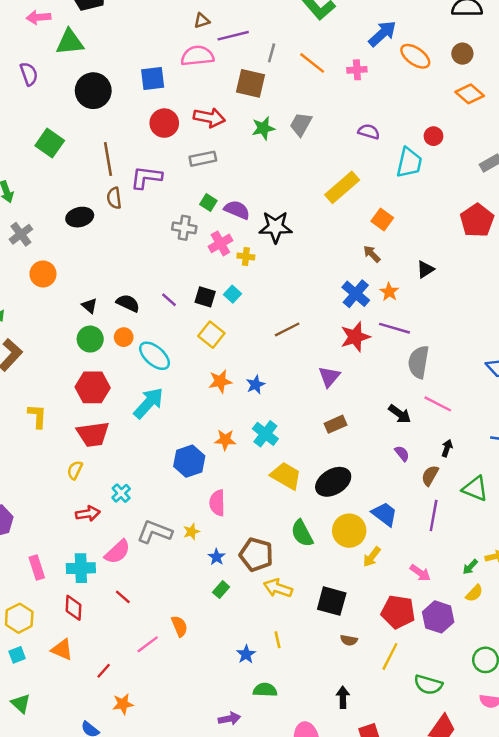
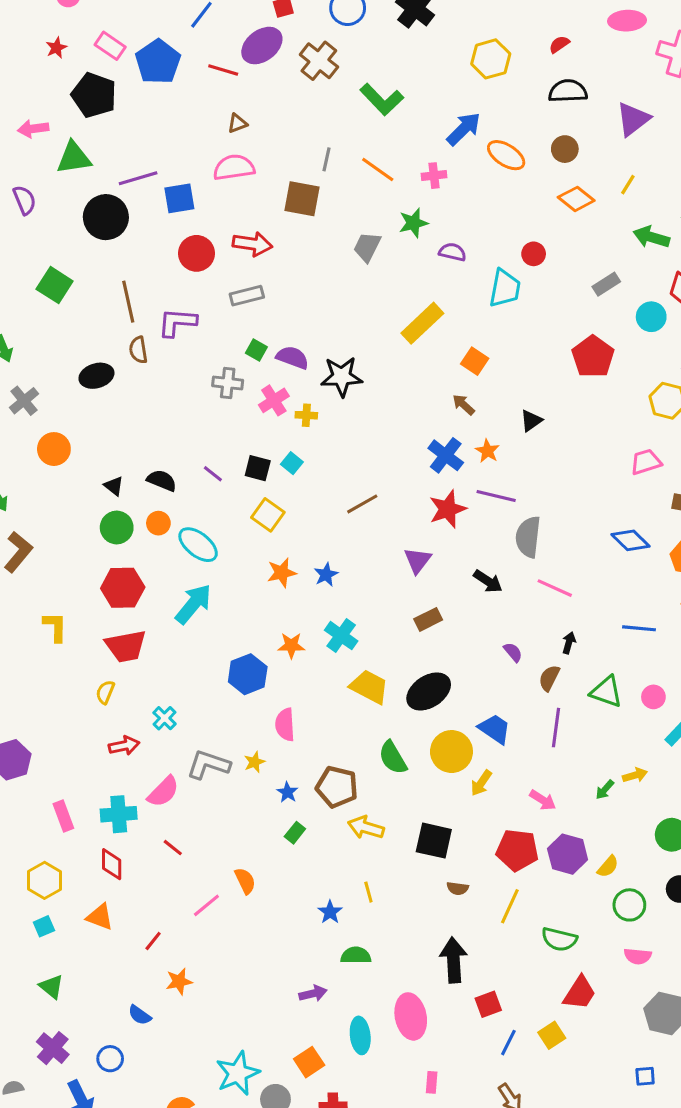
purple line: (233, 36) -> (138, 178), moved
green star: (263, 128) -> (413, 223), moved
black arrow: (400, 414) -> (488, 581), moved
yellow semicircle: (474, 593) -> (608, 866), moved
black arrow: (343, 697) -> (453, 960), size x1.6

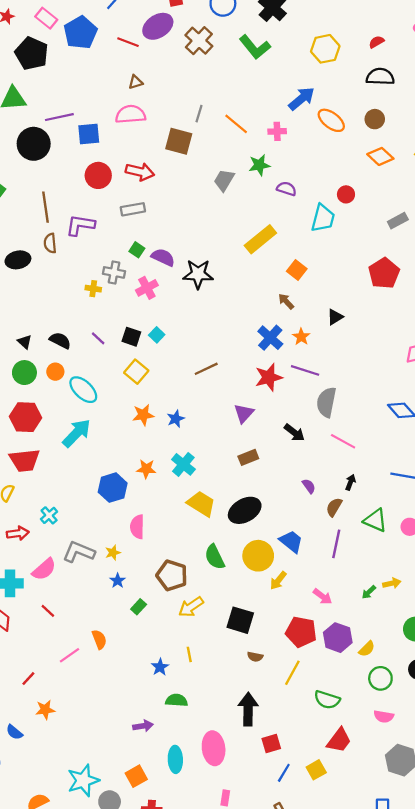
green L-shape: (382, 99) -> (255, 47), moved
yellow cross: (306, 415) -> (93, 289), moved
blue star: (287, 792) -> (118, 581), moved
yellow arrow: (366, 828) -> (191, 607), turned -55

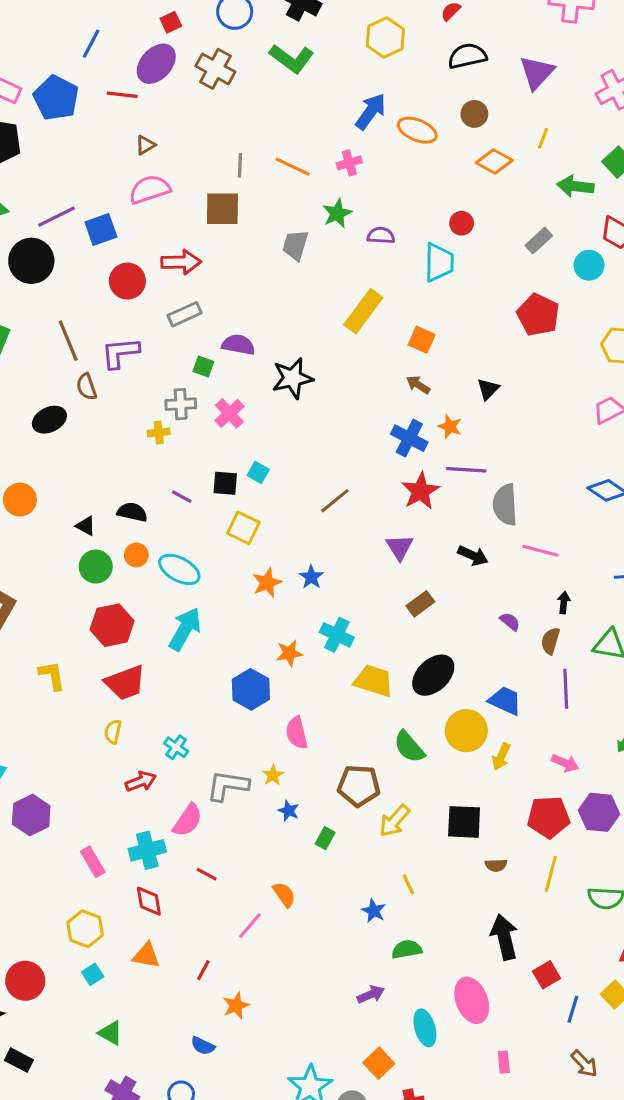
purple semicircle: (163, 257) -> (238, 345), moved

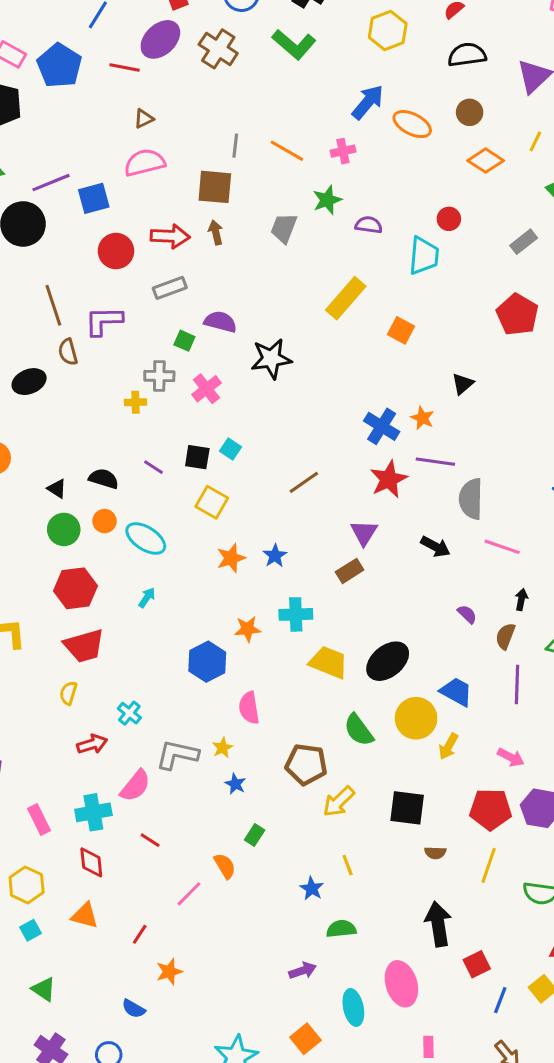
brown arrow: (418, 385) -> (216, 232), moved, turned 40
brown rectangle: (420, 604) -> (350, 571), moved
cyan arrow: (185, 629) -> (147, 598), size x0.5
cyan cross: (337, 635) -> (296, 614), turned -32
green rectangle: (325, 838) -> (255, 835), moved

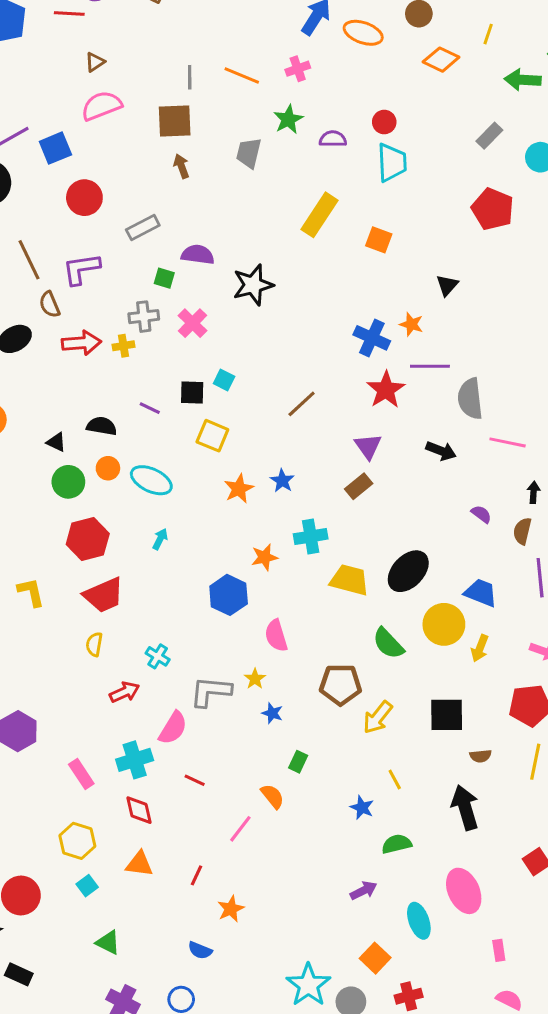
red circle: (449, 219) -> (384, 122), moved
red arrow: (170, 236) -> (81, 343), moved
black arrow: (438, 924) -> (465, 808), moved

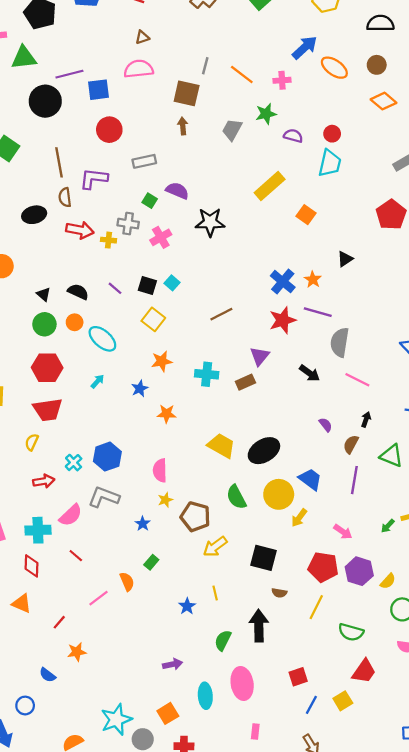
blue star: (282, 481) -> (140, 389), moved
cyan cross: (311, 536) -> (207, 374), moved
blue hexagon: (229, 595) -> (107, 457), moved
yellow star: (255, 679) -> (165, 500), moved
green semicircle: (397, 844) -> (223, 640), moved, turned -65

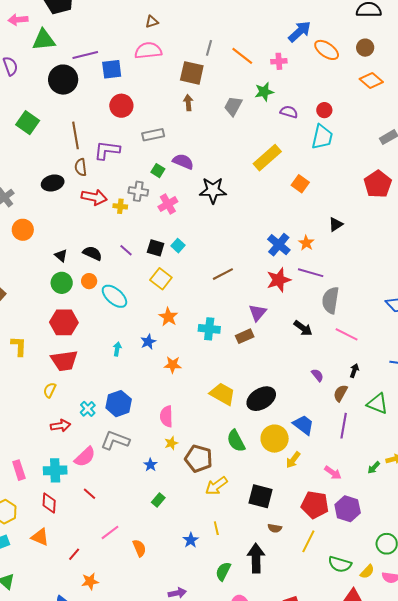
orange star: (162, 361) -> (168, 317), turned -30
cyan arrow: (97, 381) -> (117, 349), moved, turned -32
yellow semicircle: (388, 581) -> (367, 572), moved
orange semicircle: (127, 582) -> (139, 548), moved

